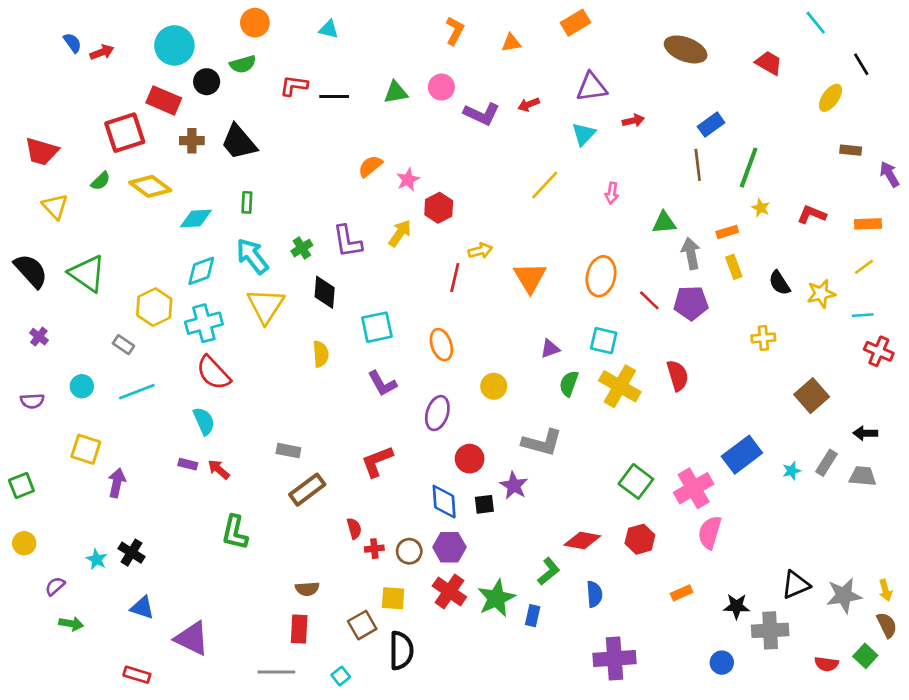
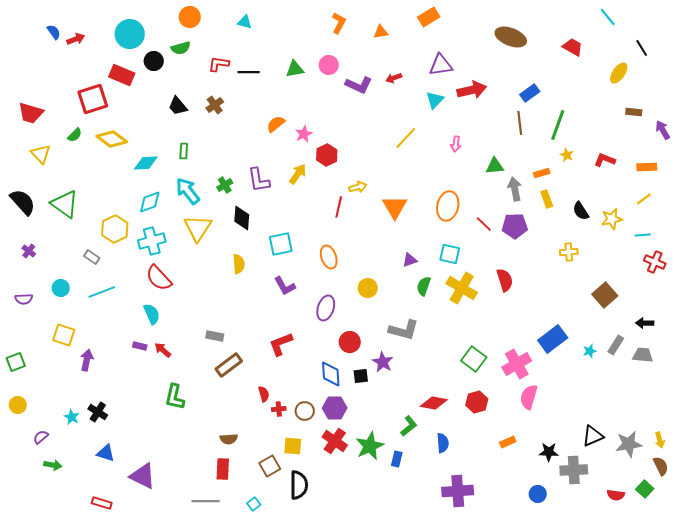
red arrow: (633, 121) -> (472, 90), size x1.8
brown cross: (192, 141) -> (215, 105), moved, turned -36
black trapezoid: (239, 142) -> (178, 106), size x0.7

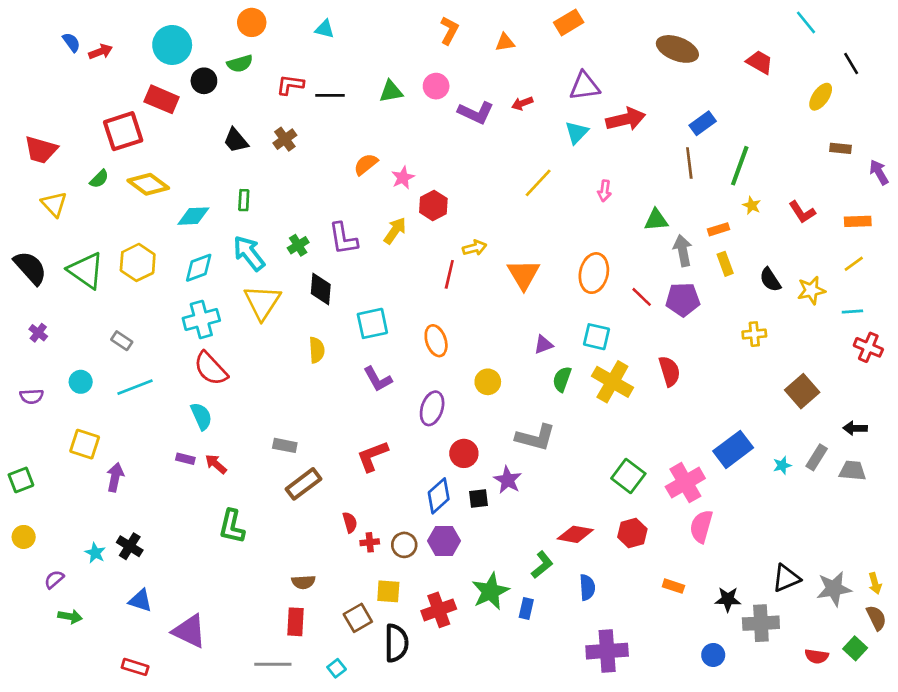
red L-shape: (605, 160) -> (802, 212), turned -145
yellow hexagon: (115, 229) -> (138, 262), moved
blue diamond: (331, 374) -> (439, 496), turned 52
red cross: (335, 441) -> (439, 610), moved, turned 35
orange rectangle: (508, 442) -> (673, 586), turned 42

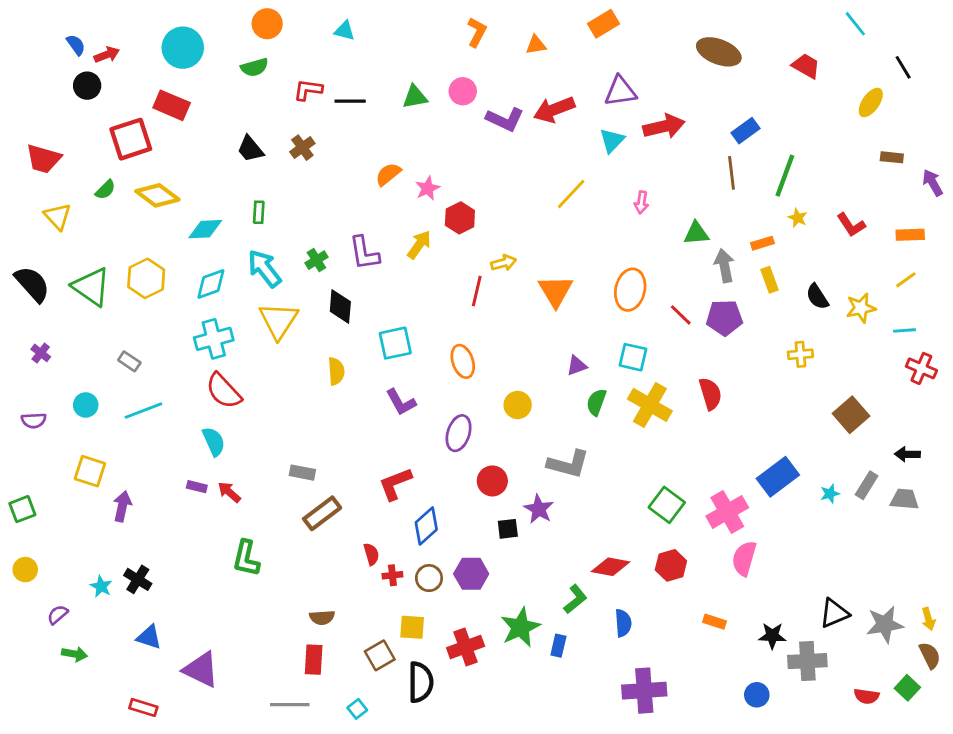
black circle: (204, 81) -> (87, 86), moved
red arrow: (522, 103) -> (554, 110), size x1.8
blue diamond: (439, 496) -> (426, 526), moved

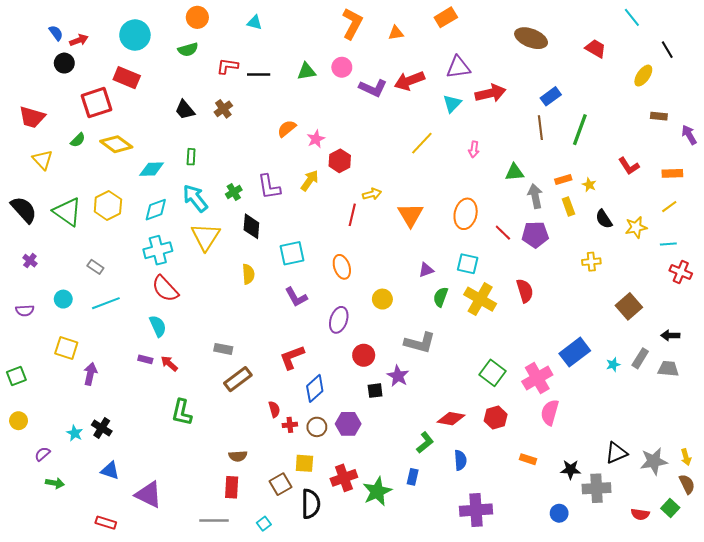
orange L-shape: (477, 32) -> (352, 24), size x1.4
yellow star: (798, 218) -> (589, 185), moved
green star: (520, 627) -> (377, 491), moved

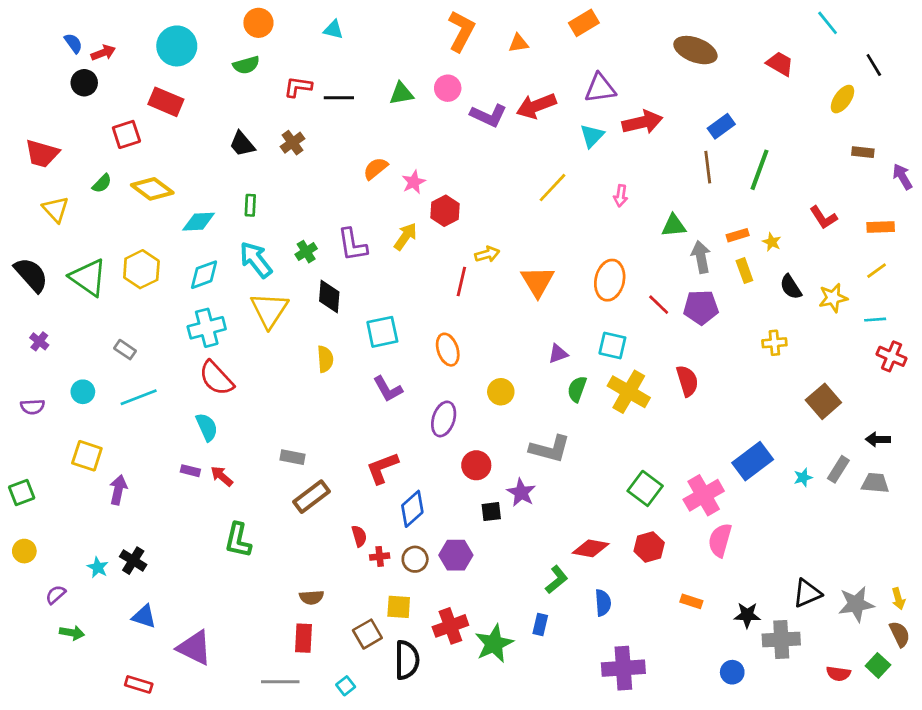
red square: (96, 103) -> (126, 134), size x0.7

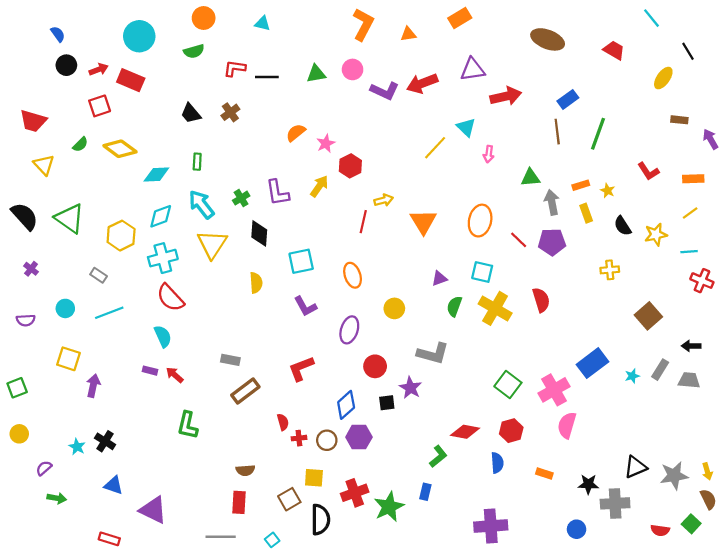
red arrow: (103, 53) -> (99, 69), moved
cyan triangle: (592, 136) -> (466, 127), moved, turned -30
yellow hexagon: (141, 269) -> (121, 236), moved
blue diamond: (412, 509) -> (346, 405), moved
blue semicircle: (603, 603) -> (497, 463), moved

